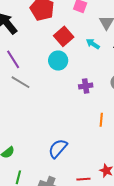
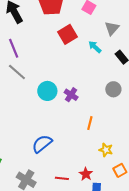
cyan circle: (58, 61) -> (47, 91), moved
purple cross: (86, 86) -> (71, 95), moved, turned 32

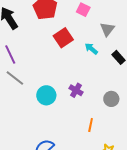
gray circle: (113, 89) -> (111, 99), moved
purple cross: (71, 95) -> (76, 90), moved

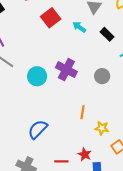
purple cross: (76, 90) -> (66, 70), size x1.5
orange line: (91, 125) -> (83, 112), moved

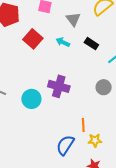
gray circle: (102, 76) -> (104, 87), moved
yellow star: (102, 128) -> (95, 140), moved
blue semicircle: (38, 129) -> (65, 145), moved

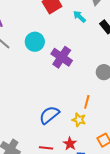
cyan circle: (31, 99) -> (35, 42), moved
orange line: (83, 125) -> (87, 102), moved

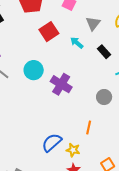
yellow star: (79, 120) -> (73, 150), moved

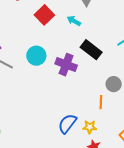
black rectangle: (104, 52) -> (91, 50), moved, size x1.5
gray circle: (104, 97) -> (114, 84), moved

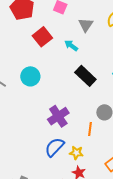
purple cross: (66, 65) -> (58, 116), moved, turned 30

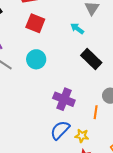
red square: (42, 37) -> (35, 23), moved, turned -30
purple cross: (58, 116) -> (64, 99), turned -35

